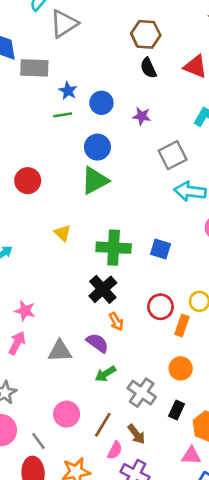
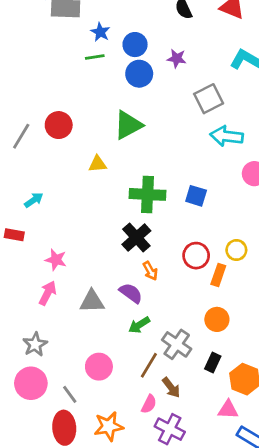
blue circle: (97, 147) -> (139, 74), moved
yellow triangle: (63, 233) -> (98, 164), moved, turned -48
brown line: (103, 425) -> (149, 365), moved

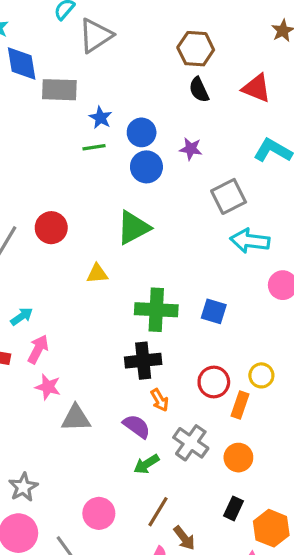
black cross: (136, 238) -> (143, 361), turned 36
pink arrow: (48, 293) -> (38, 349), moved
gray triangle: (92, 301) -> (76, 418), moved
gray cross: (177, 344) -> (191, 443), moved

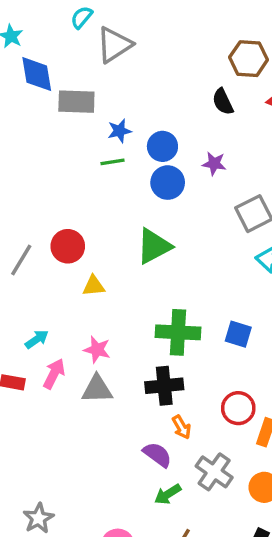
brown hexagon: (196, 49) -> (249, 59), moved
blue star: (100, 118) -> (119, 131), turned 30
yellow triangle: (97, 274) -> (94, 286), moved
pink star: (48, 387) -> (97, 350), moved
gray triangle: (76, 418) -> (97, 389), moved

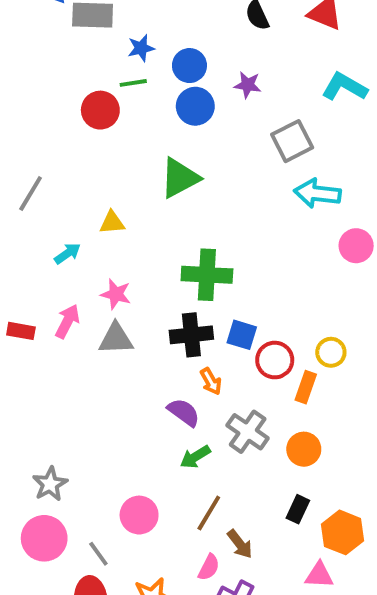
red circle: (68, 246) -> (100, 110), moved
blue square: (238, 334) -> (242, 335), moved
cyan arrow: (37, 339) -> (67, 253), moved

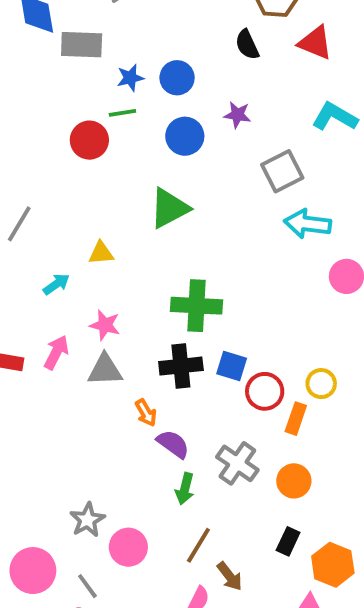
blue circle: (189, 66) -> (177, 78), moved
orange arrow: (211, 381) -> (146, 413), moved
green arrow: (195, 457) -> (185, 489), turned -44
gray star: (50, 484) -> (87, 520), moved

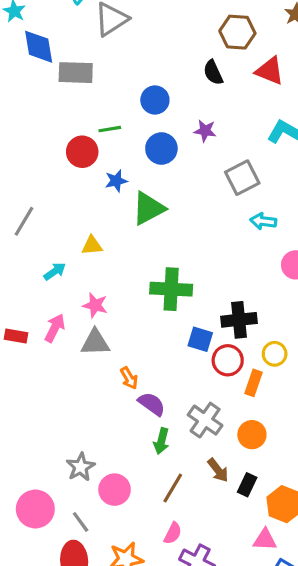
blue star: (130, 78) -> (116, 181), moved
cyan arrow: (308, 224) -> (263, 221), size x0.7
black cross: (181, 366) -> (239, 320), moved
brown arrow: (230, 576) -> (218, 470), moved

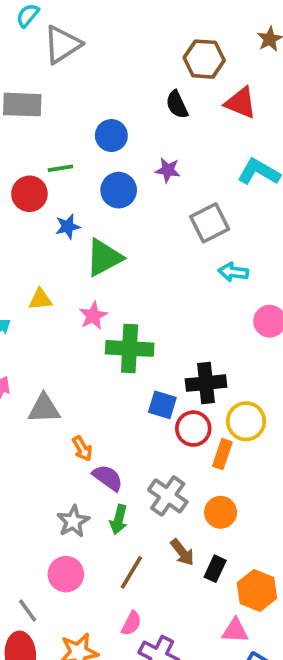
pink star: (95, 305) -> (93, 316), moved, turned 30
yellow circle: (275, 354) -> (246, 421), size x1.4
gray star: (81, 467) -> (73, 521), moved

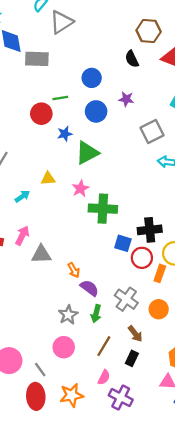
gray triangle: (44, 409) -> (41, 254), moved
black rectangle: (215, 569) -> (132, 358), moved

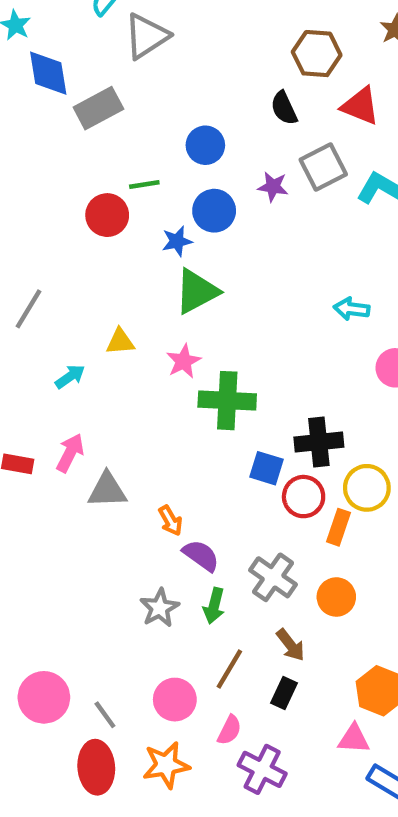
gray rectangle: (37, 59) -> (98, 108), turned -30
gray square: (152, 132) -> (323, 167), moved
blue star: (65, 134) -> (177, 241), moved
pink circle: (64, 347) -> (175, 700), moved

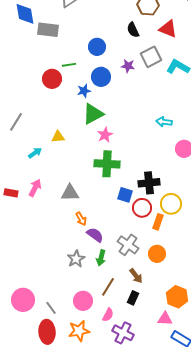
gray rectangle: (98, 108) -> (48, 30), turned 35
pink star: (184, 361) -> (105, 135), moved
gray triangle: (107, 490) -> (70, 193), moved

